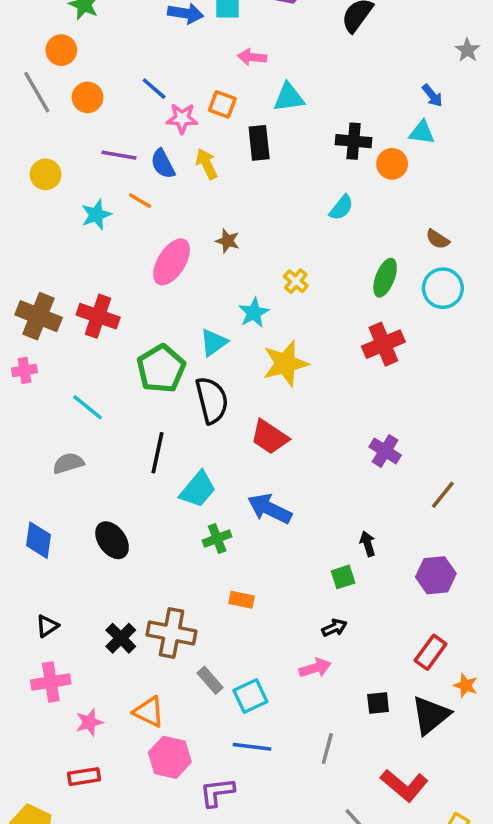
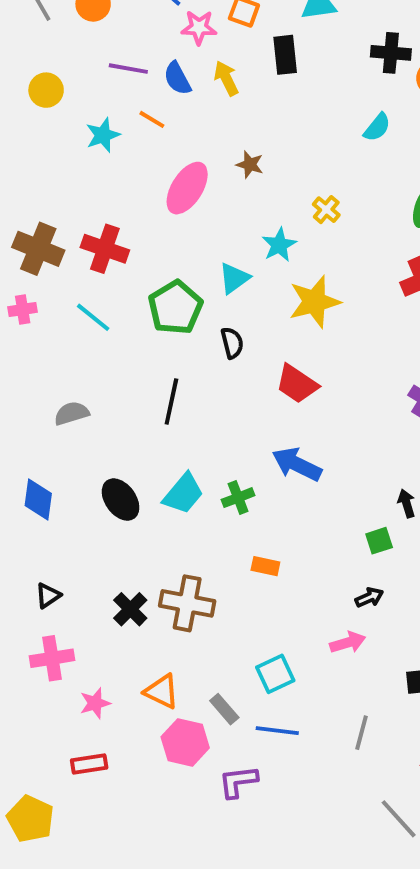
black semicircle: (212, 400) -> (232, 343), size x0.6
cyan line: (88, 407) -> (93, 317), moved
cyan trapezoid: (198, 489) -> (183, 494), moved
gray rectangle: (210, 680) -> (224, 709), moved

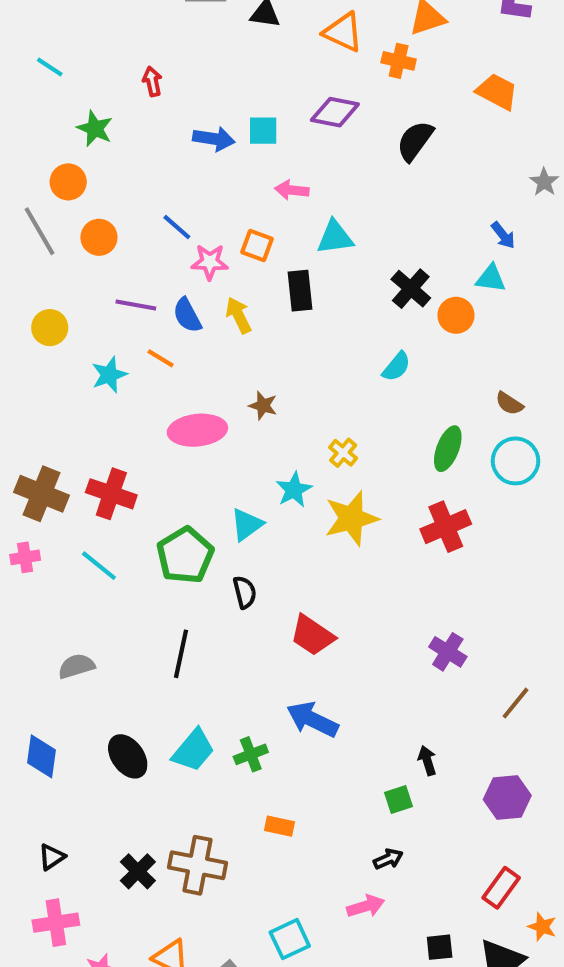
black cross: (391, 53) -> (411, 289), turned 36
pink ellipse: (187, 188) -> (197, 430), turned 52
yellow star: (314, 302) -> (351, 518), moved

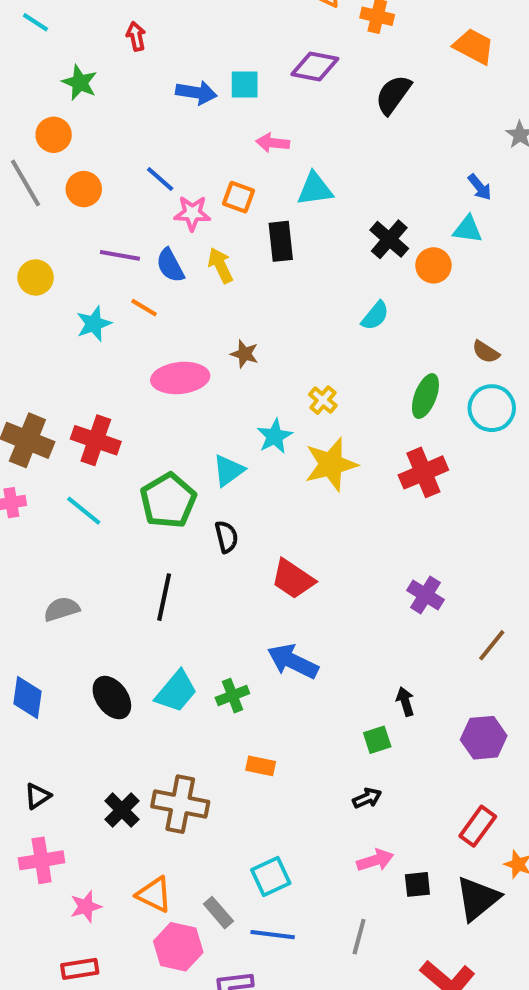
pink arrow: (366, 906) -> (375, 860), moved

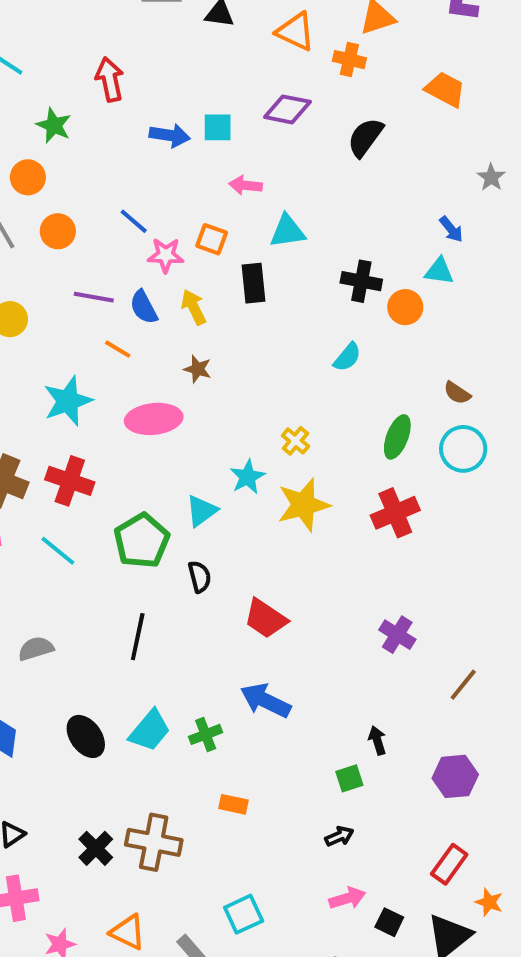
red arrow: (136, 36) -> (110, 79), size x1.5
black cross: (389, 239) -> (361, 281), turned -30
cyan star: (94, 324) -> (68, 401), moved, size x1.4
brown star: (245, 354) -> (198, 369), moved
black square: (417, 884) -> (389, 922), turned 32

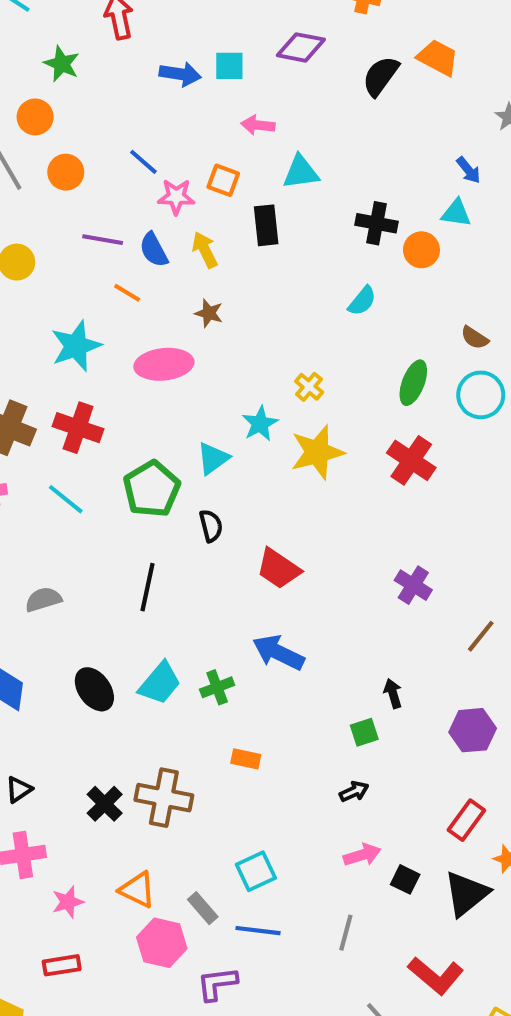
orange trapezoid: (445, 89) -> (438, 58), moved
red cross: (395, 513) -> (411, 460), turned -33

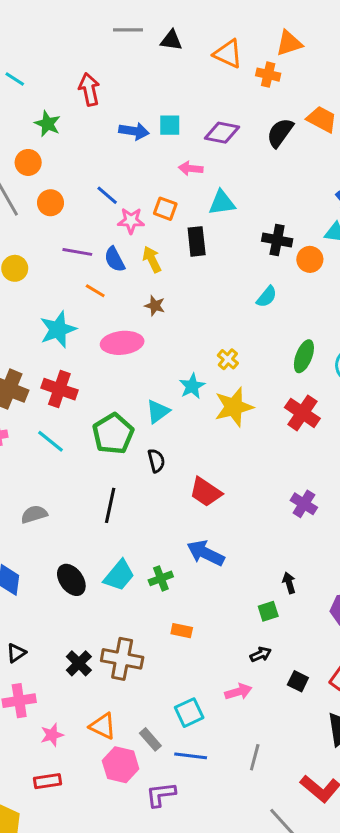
purple diamond: (301, 47) -> (222, 133), moved
pink arrow: (362, 855) -> (238, 692), moved
black square: (405, 879) -> (298, 681), moved

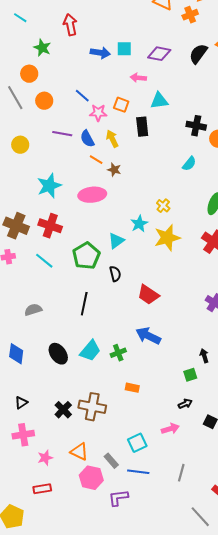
orange cross: (268, 75) -> (190, 15), turned -35
orange line: (95, 291) -> (96, 160), moved

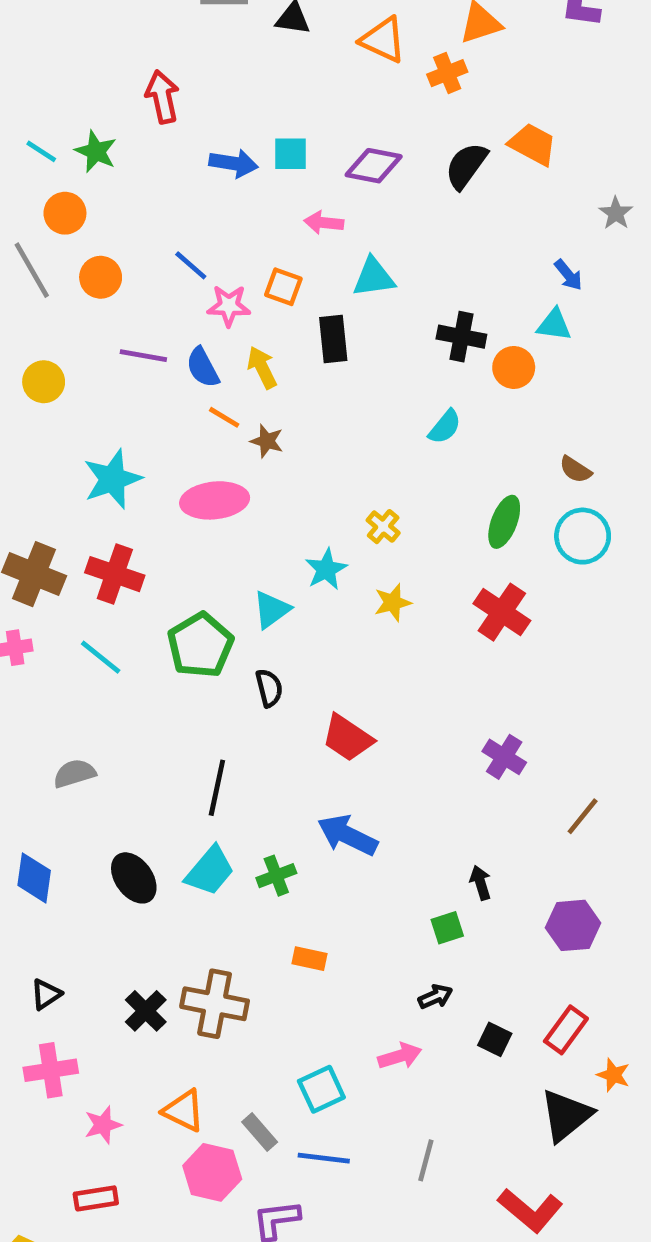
cyan line: (20, 18) -> (41, 151), moved
yellow star: (167, 238) -> (393, 603), size x0.6
black line: (84, 304) -> (217, 788), moved

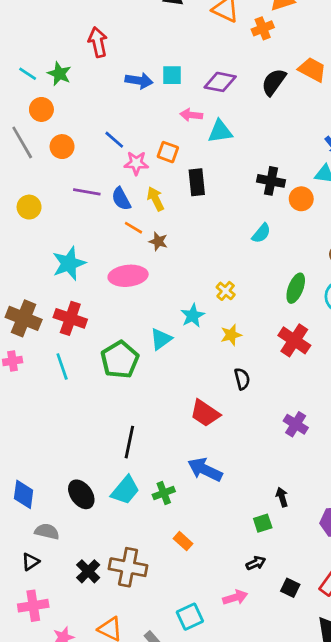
cyan triangle: (374, 277) -> (220, 131), moved
cyan line: (101, 657) -> (62, 366), turned 32
black semicircle: (269, 688) -> (242, 379), moved
gray semicircle: (74, 773) -> (47, 531), moved, turned 30
orange rectangle: (310, 959) -> (183, 541), turned 30

